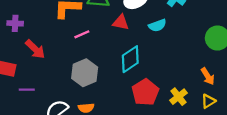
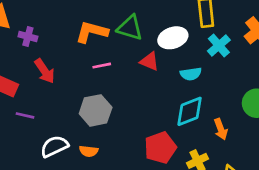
cyan diamond: (130, 59) -> (190, 111), moved
orange arrow: (208, 76) -> (221, 129), moved

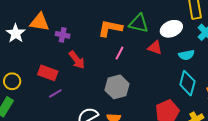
pink line: (102, 66) -> (119, 53), turned -48
cyan diamond: (190, 111) -> (187, 83), turned -50
purple line: (25, 115) -> (55, 93), moved, turned -40

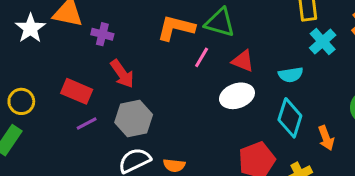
white ellipse: (171, 29) -> (237, 96), moved
pink line: (119, 53) -> (202, 57), moved
gray hexagon: (117, 87) -> (134, 119), moved

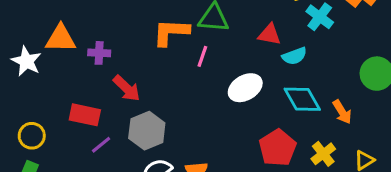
red triangle: (243, 61) -> (269, 34), moved
cyan diamond: (290, 118) -> (302, 99), turned -36

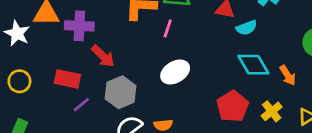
purple cross: (99, 53) -> (79, 26), size x1.5
white ellipse: (245, 88) -> (175, 72), moved
yellow circle: (32, 136) -> (19, 81), moved

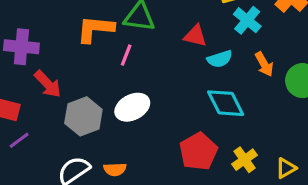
orange arrow: (288, 75) -> (264, 64), moved
gray hexagon: (121, 92) -> (83, 116), moved

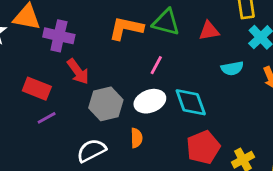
red triangle: (195, 36) -> (209, 31), moved, turned -30
pink line: (126, 55) -> (156, 65), moved
cyan diamond: (226, 103) -> (191, 102), moved
orange semicircle: (115, 169) -> (136, 138), moved, turned -96

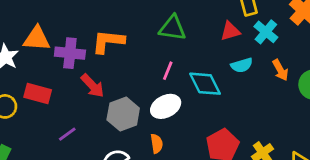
orange L-shape: (126, 28) -> (108, 41), moved
red triangle: (209, 31) -> (230, 31), moved
red rectangle: (37, 89) -> (38, 94), moved
cyan diamond: (191, 102) -> (205, 84), moved

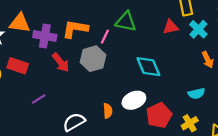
cyan semicircle: (242, 65) -> (196, 94), moved
pink line: (168, 71) -> (105, 37), moved
white ellipse: (166, 106) -> (134, 100), moved
gray hexagon: (123, 114) -> (93, 59), moved

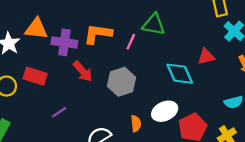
red triangle: (171, 27) -> (206, 57), moved
gray hexagon: (93, 59) -> (121, 82), moved

